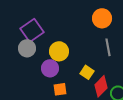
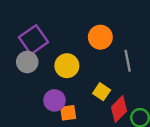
orange circle: (102, 18) -> (100, 37), moved
purple circle: (50, 68) -> (54, 100), moved

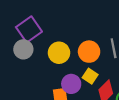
orange circle: (100, 37) -> (89, 52), moved
purple circle: (54, 100) -> (71, 84), moved

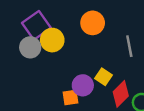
orange circle: (89, 52) -> (93, 23), moved
yellow circle: (59, 53) -> (52, 40), moved

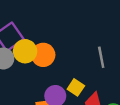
orange circle: (93, 23) -> (43, 55), moved

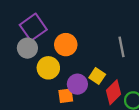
yellow circle: (25, 51) -> (48, 68), moved

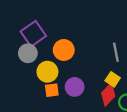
yellow square: (97, 76) -> (113, 79), moved
orange square: (66, 96) -> (52, 90), moved

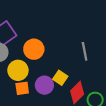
yellow square: (113, 79) -> (60, 78), moved

